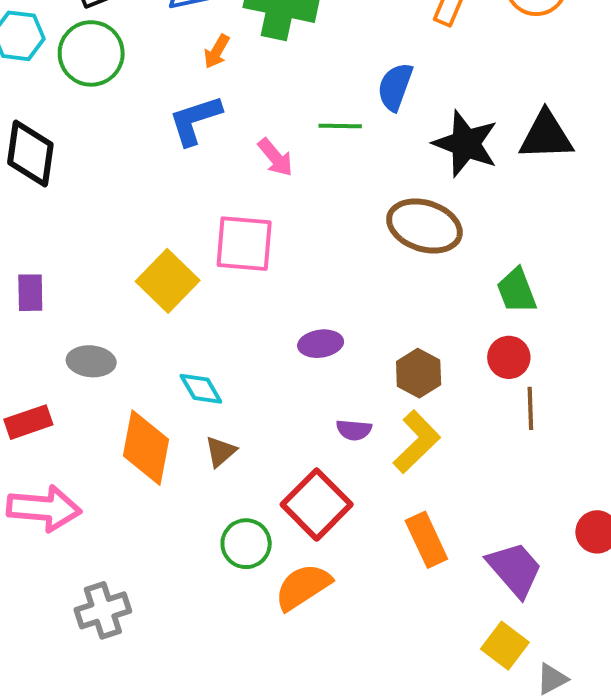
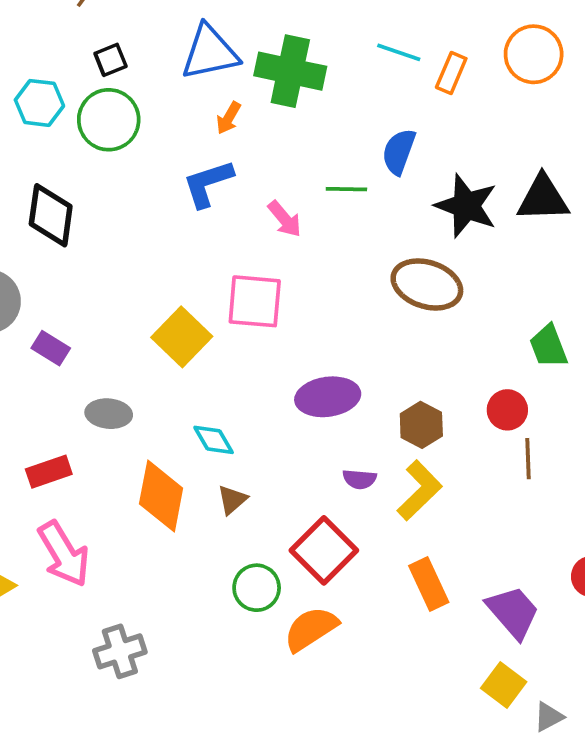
green trapezoid: (517, 291) -> (549, 346), moved
purple rectangle: (30, 293) -> (51, 348), turned -57
purple ellipse: (321, 344) -> (328, 397), size x1.5
pink arrow: (44, 508) -> (64, 554), turned 54

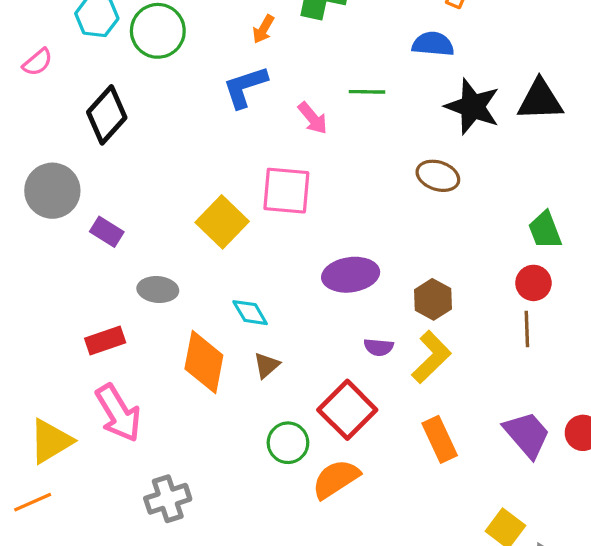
blue semicircle: (399, 152) -> (433, 44), moved, turned 75
black diamond: (51, 215) -> (107, 115), turned 34
brown ellipse: (427, 284) -> (438, 176), size x0.7
red circle: (507, 410) -> (533, 283), moved
purple trapezoid: (513, 612) -> (527, 434), moved

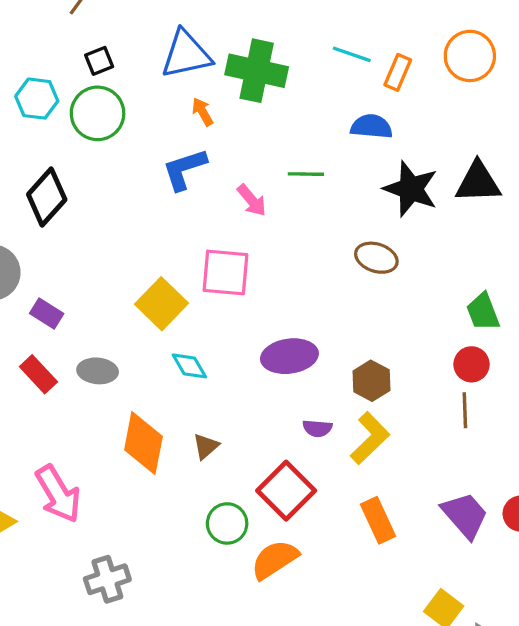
orange arrow: (263, 29) -> (202, 112), turned 120
cyan diamond: (250, 313) -> (189, 366), moved
red rectangle: (105, 341) -> (38, 374), moved, turned 66

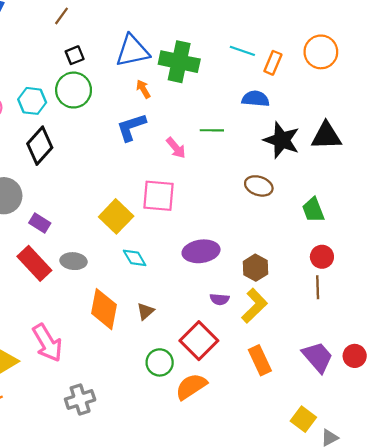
cyan hexagon: (37, 99) -> (32, 101), moved
green trapezoid: (483, 312) -> (313, 210), moved
red rectangle: (38, 374) -> (34, 263), size x1.4

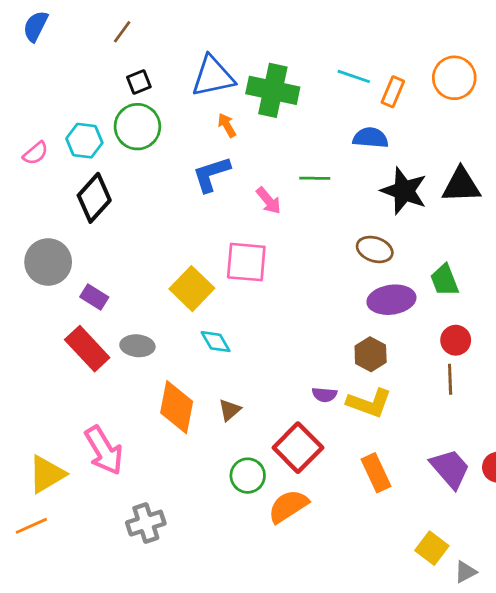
purple ellipse: (201, 251) -> (391, 300), moved
yellow L-shape: (254, 306) -> (369, 403), turned 64

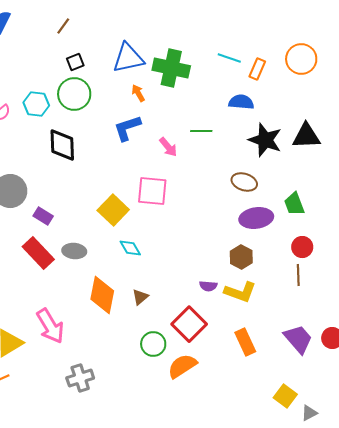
black diamond: (94, 198) -> (62, 145), moved, turned -44

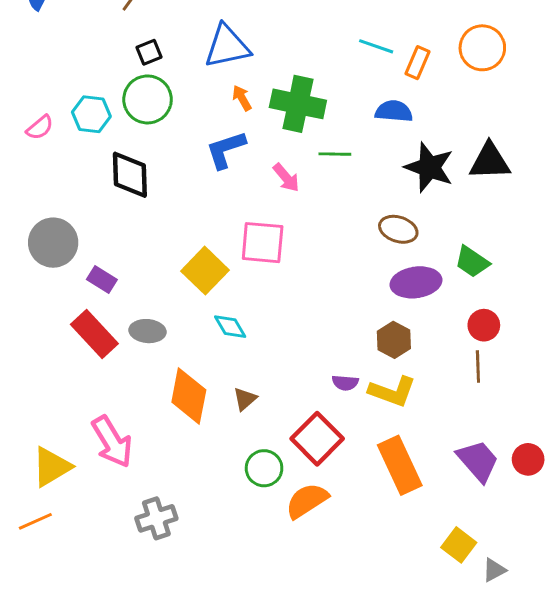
green cross: (171, 68) -> (298, 104), moved
green trapezoid: (294, 204) -> (472, 262), turned -35
orange rectangle: (245, 342) -> (400, 465), size x1.4

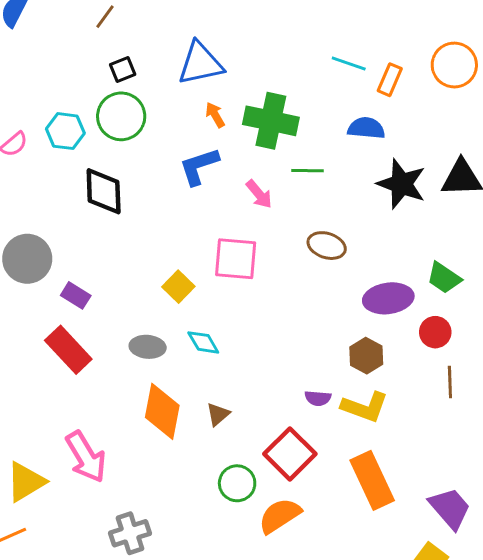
brown ellipse: (398, 229) -> (327, 246), moved
yellow square: (205, 271) -> (178, 287), size x0.7
red circle: (484, 325) -> (435, 332), moved
gray ellipse: (148, 331) -> (148, 347), moved
purple trapezoid: (478, 461) -> (450, 508), moved

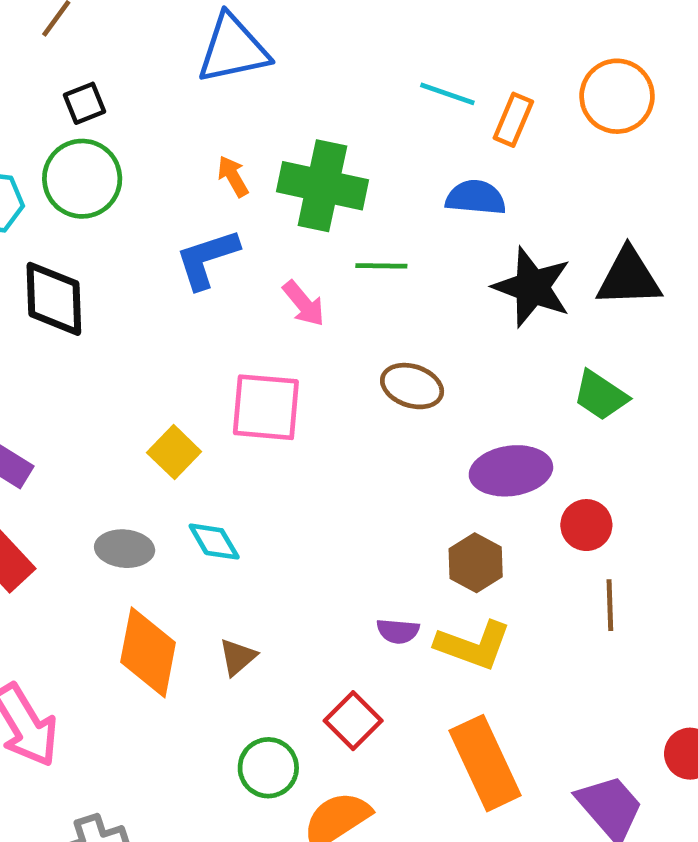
blue triangle: (200, 64) -> (233, 49), moved
green trapezoid: (444, 278) -> (601, 395), moved
red square: (290, 454) -> (353, 721), size x0.7

